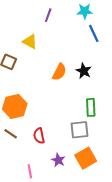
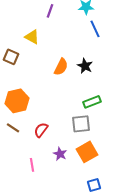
green rectangle: (91, 107) -> (92, 102), turned 72
red semicircle: (39, 136) -> (41, 130), turned 49

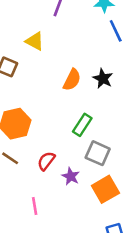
green rectangle: (92, 102) -> (82, 125), moved, turned -36
gray square: (81, 124) -> (98, 153), turned 30
purple star: (60, 154) -> (71, 176), moved

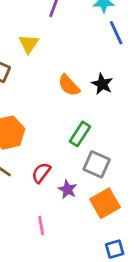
yellow triangle: (35, 41) -> (29, 44), turned 36
orange semicircle: (72, 80) -> (69, 85), turned 110
pink line: (35, 206) -> (41, 225), moved

